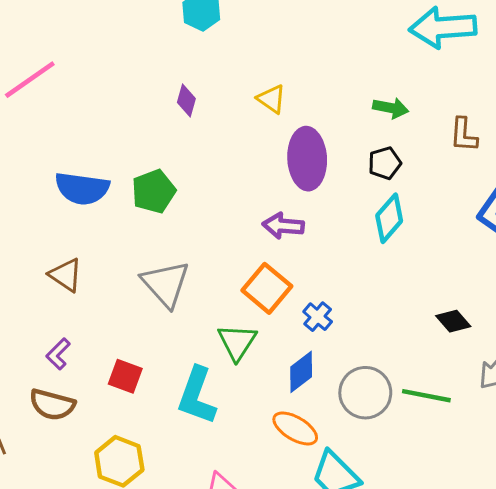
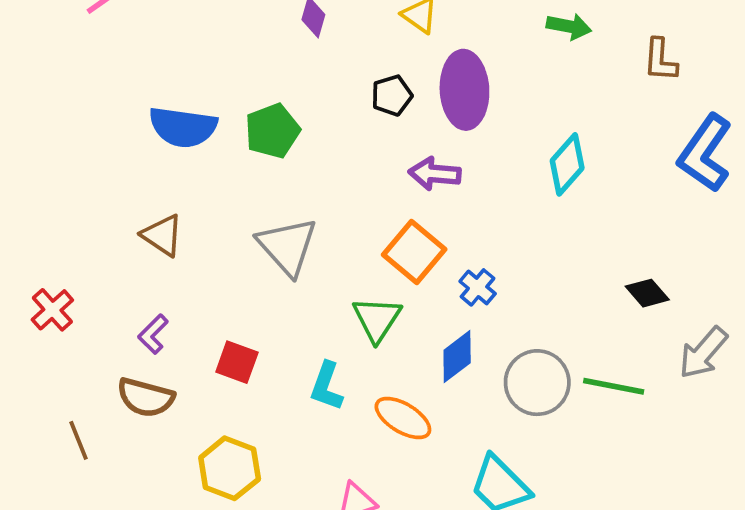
black pentagon: (385, 163) -> (392, 95), moved
cyan L-shape: (197, 396) -> (326, 386), size x0.7
orange ellipse: (295, 428) -> (403, 418), moved

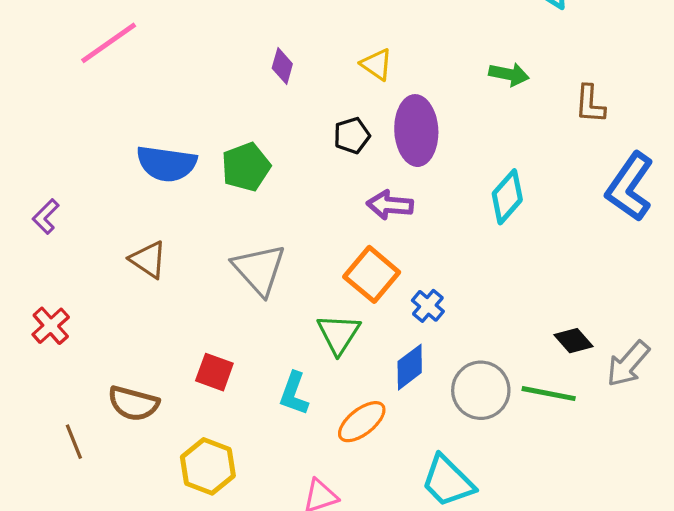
black diamond: (647, 293) -> (573, 341), moved
purple L-shape: (153, 334) -> (46, 217), moved
orange ellipse: (403, 418) -> (362, 422), turned -69

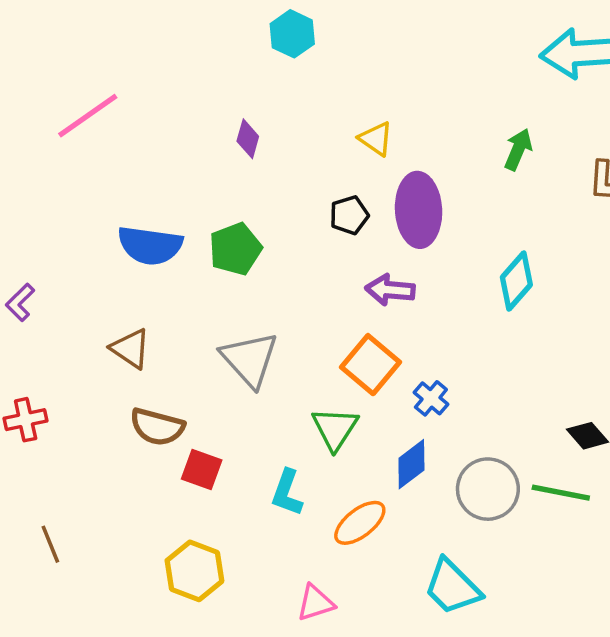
purple diamond: (282, 66) -> (248, 139), moved
green arrow: (509, 74) -> (518, 149), turned -78
red cross: (51, 326) -> (26, 420), turned 30
brown semicircle: (133, 403) -> (157, 427), moved

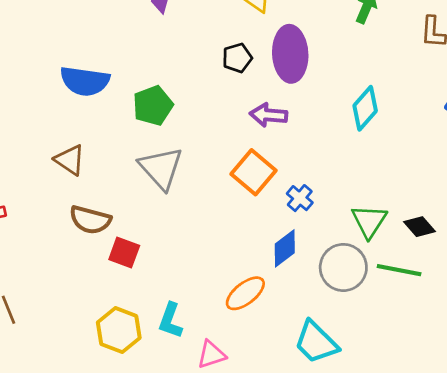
green pentagon: (235, 249) -> (153, 106), moved
green triangle: (335, 429) -> (369, 221), moved
cyan L-shape: (287, 493) -> (170, 321), moved

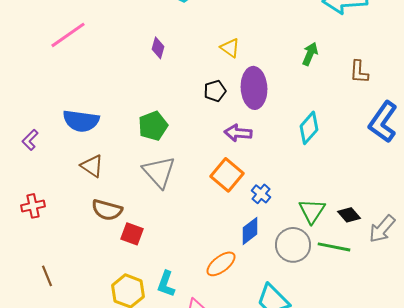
blue semicircle: (85, 81) -> (81, 121), moved

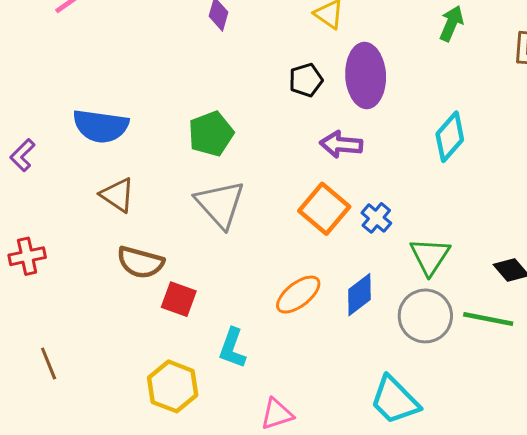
blue cross: (261, 194) -> (376, 218), moved
green triangle: (312, 211) -> (430, 256), moved
orange ellipse: (221, 264) -> (298, 295), moved
cyan L-shape: (166, 284) -> (232, 348), moved

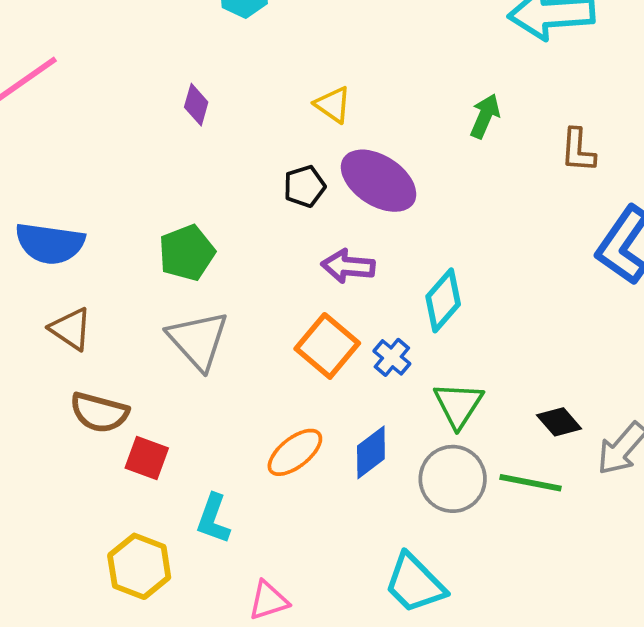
purple ellipse: (366, 75) -> (379, 181), turned -54
cyan diamond: (450, 137) -> (443, 300), moved

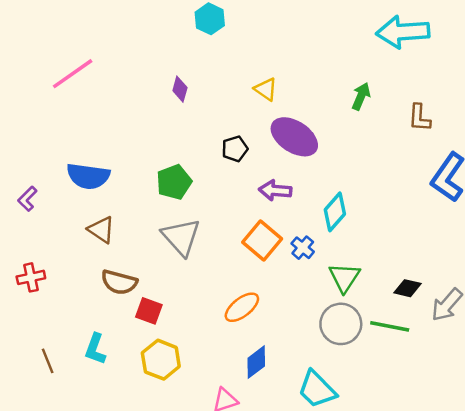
black pentagon: (304, 186) -> (235, 149), moved
black diamond: (559, 422) -> (408, 288), turned -36
blue diamond: (371, 452) -> (256, 362), moved
cyan L-shape: (213, 519) -> (95, 349), moved
yellow hexagon: (139, 566) -> (161, 360), moved

